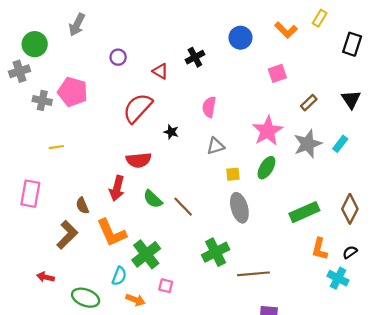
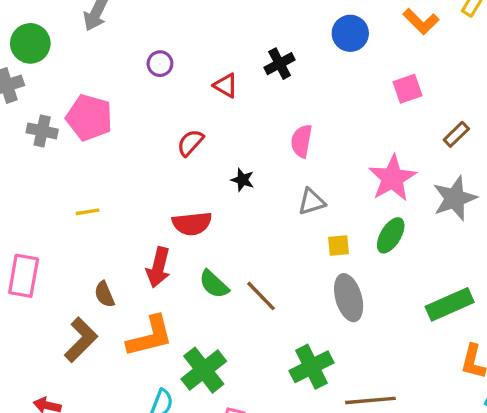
red semicircle: (138, 108) -> (190, 143), size x0.6
yellow line: (56, 147) -> (88, 212), moved
orange L-shape: (112, 233) -> (150, 336), turned -80

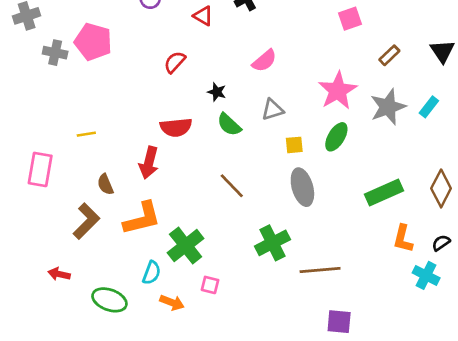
pink semicircle: (301, 141) -> (264, 61), turned -140
yellow line: (88, 212) -> (86, 134), moved
green semicircle: (214, 284) -> (229, 125), moved

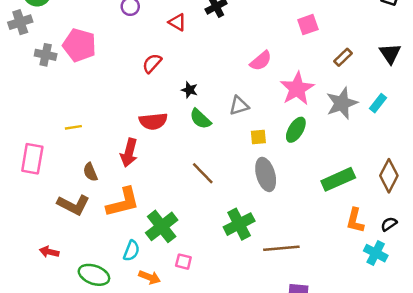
pink semicircle: (264, 61) -> (261, 61), moved
brown L-shape: (86, 221) -> (73, 205), turned 72

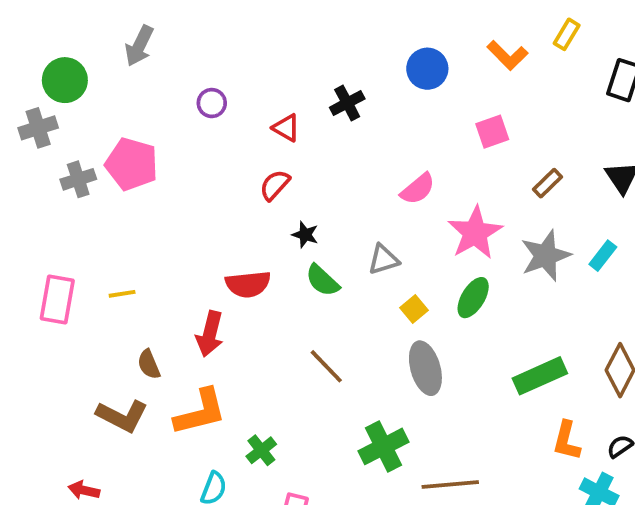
gray cross: (46, 55) -> (78, 179), turned -30
red semicircle: (152, 63) -> (275, 185), moved
yellow square: (258, 137) -> (414, 309), turned -35
pink rectangle: (32, 159) -> (57, 300), moved
green cross: (162, 226) -> (261, 450), size x0.6

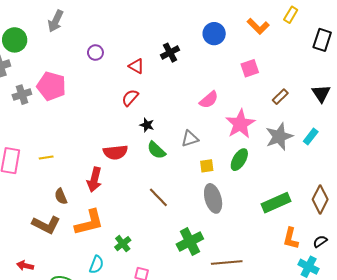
yellow square: (414, 309) -> (207, 166), turned 32

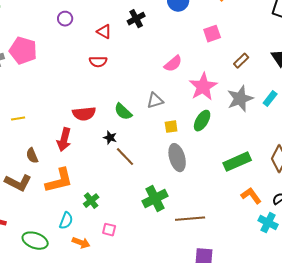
red semicircle: (130, 98) -> (98, 62), turned -132
black star: (147, 125) -> (110, 138), moved
orange L-shape: (291, 238) -> (251, 196), turned 130

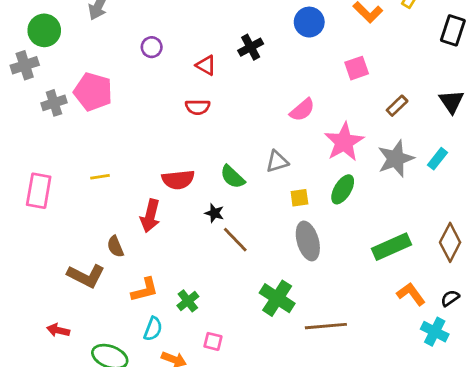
yellow line: (18, 119) -> (100, 177), moved
brown semicircle: (32, 156) -> (115, 247), moved
orange L-shape: (59, 181) -> (145, 290), moved, size x0.7
green cross: (155, 199) -> (277, 298), turned -30

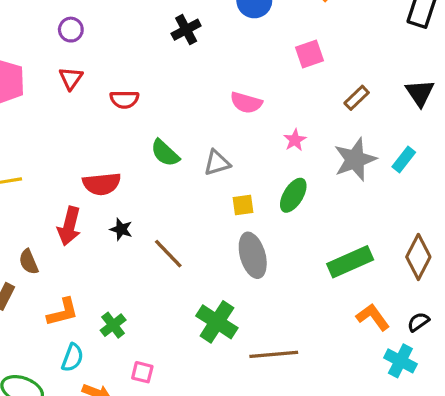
red triangle: (206, 65) -> (71, 78), moved, turned 35
pink semicircle: (302, 110) -> (246, 103), turned 56
pink star: (344, 142) -> (295, 140), size x0.5
green semicircle: (233, 177) -> (165, 153), moved
black star: (214, 213) -> (121, 229), moved

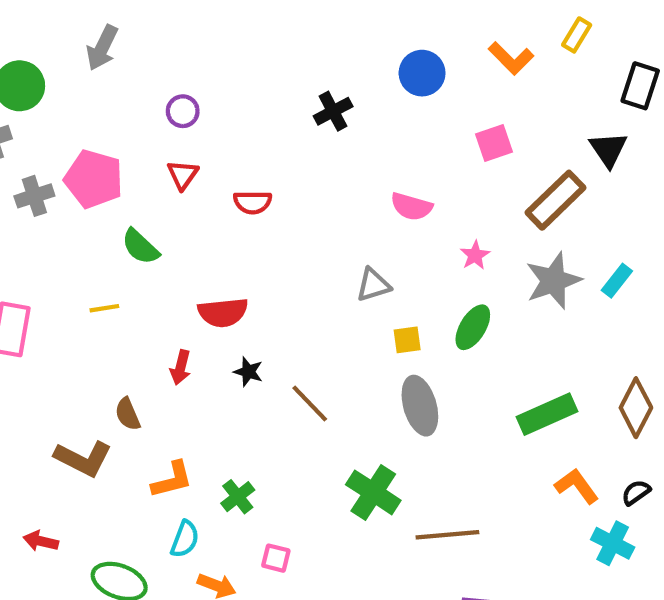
black triangle: (420, 93) -> (608, 149), moved
brown rectangle: (357, 98) -> (555, 200), size x1.8
green semicircle: (165, 153) -> (140, 247), moved
red arrow: (69, 226) -> (181, 367), size x0.7

